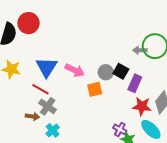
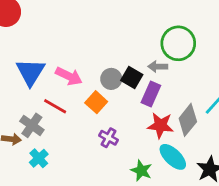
gray arrow: (140, 50) -> (158, 67), moved
red line: (41, 89) -> (55, 106), moved
orange square: (95, 89) -> (96, 102), turned -35
purple cross: (120, 129) -> (108, 138), moved

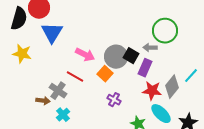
blue triangle: (31, 72) -> (52, 33), moved
gray circle: (111, 79) -> (116, 57), size x1.5

